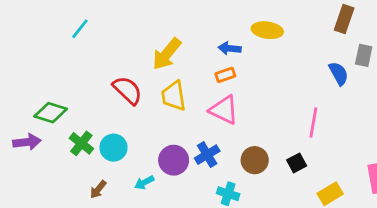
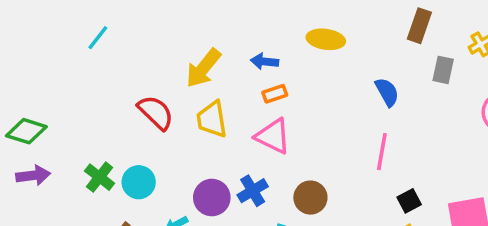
blue arrow: (230, 48) -> (265, 61), moved
blue semicircle: (339, 74) -> (387, 92), moved
green diamond: (51, 113) -> (26, 131), moved
black square: (297, 163) -> (409, 201), moved

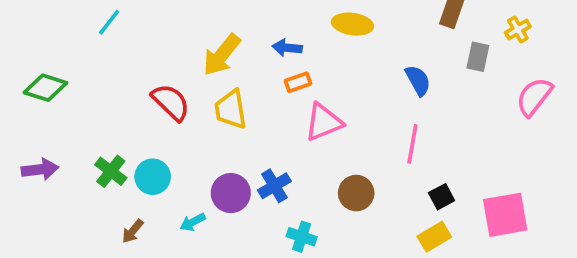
green diamond: (26, 131) -> (45, 88), moved
pink triangle: (273, 136) -> (323, 122), moved, turned -48
brown circle: (310, 198) -> (356, 193), moved

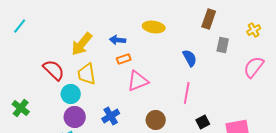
yellow cross: (518, 30) -> (254, 30), moved
cyan circle: (153, 177) -> (71, 94), moved
purple circle: (231, 193) -> (75, 117), moved

